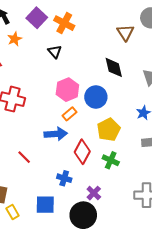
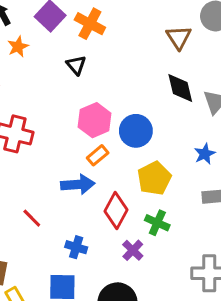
black diamond: (114, 67) -> (180, 88), moved
blue cross: (64, 178) -> (76, 247), moved
purple cross: (94, 193) -> (133, 250), moved

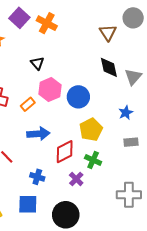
black triangle: (76, 65) -> (37, 63), moved
orange rectangle: (98, 155) -> (28, 104), moved
red diamond: (116, 210) -> (65, 152), turned 35

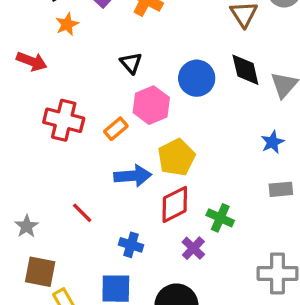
blue circle: (78, 97) -> (197, 78), moved
yellow pentagon: (91, 130) -> (176, 157), moved

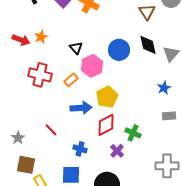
orange star: (67, 24) -> (41, 37), moved
black triangle: (131, 63) -> (76, 48), moved

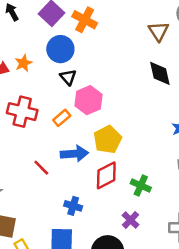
blue circle: (119, 50) -> (60, 49), moved
red line: (51, 130) -> (41, 168), moved
purple cross: (117, 151) -> (131, 220), moved

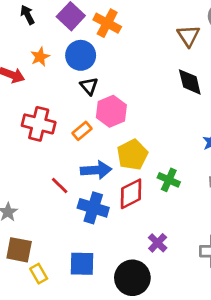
orange star: (23, 63) -> (40, 57), moved
green cross: (141, 186) -> (169, 180), moved
blue cross: (73, 206) -> (93, 208), moved, size x1.5

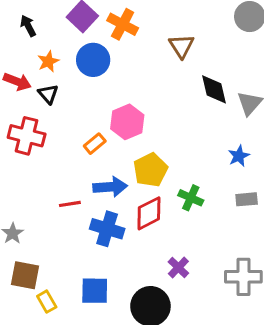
black arrow: (27, 15) -> (28, 26), moved
brown triangle: (188, 36) -> (181, 46), moved
black triangle: (89, 86) -> (48, 94), moved
red cross: (39, 124) -> (27, 136), moved
red line: (60, 185) -> (70, 204), turned -54

